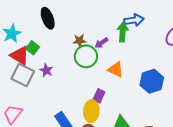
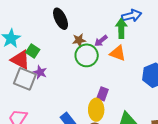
black ellipse: (48, 18) -> (61, 19), moved
orange triangle: (116, 69) -> (118, 53), moved
purple star: (46, 70) -> (40, 72), moved

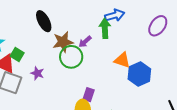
brown star: (79, 40) -> (63, 42), size x1.5
orange triangle: (118, 53) -> (122, 60), moved
purple star: (40, 72) -> (37, 73), moved

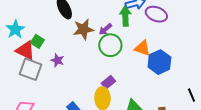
purple ellipse: (158, 26) -> (156, 14), moved, turned 75
green circle: (71, 57) -> (110, 45), moved
purple rectangle: (89, 95) -> (108, 82), turned 32

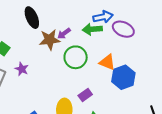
green arrow: (125, 16) -> (92, 29), turned -96
purple arrow: (105, 29) -> (64, 34), moved
purple rectangle: (108, 82) -> (85, 95), moved

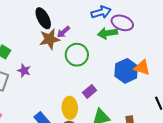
black ellipse: (32, 18) -> (43, 18), moved
green arrow: (92, 29) -> (107, 33), moved
orange triangle: (107, 62) -> (142, 68), moved

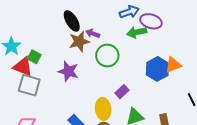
purple arrow: (63, 32) -> (93, 33), turned 64
orange triangle: (142, 68) -> (173, 65), turned -36
purple star: (24, 71) -> (68, 71), moved, size x1.5

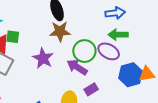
purple ellipse: (151, 21) -> (109, 51), moved
purple arrow: (93, 33) -> (77, 67), moved, size x1.5
green square: (34, 57) -> (13, 37), turned -32

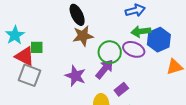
purple star: (43, 58) -> (75, 76), moved
purple arrow: (77, 67) -> (105, 69), turned 105
blue hexagon: (131, 75) -> (159, 40), moved

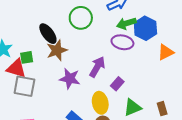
black ellipse: (77, 15) -> (48, 34), moved
brown star: (83, 36) -> (57, 50), moved
green circle: (110, 52) -> (81, 18), moved

